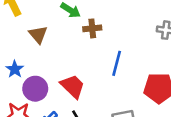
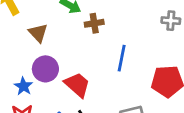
blue star: (15, 69) -> (23, 86), moved
purple circle: (35, 89) -> (45, 69), moved

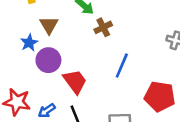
brown cross: (94, 23) -> (103, 27), turned -30
blue star: (23, 86) -> (29, 43), moved

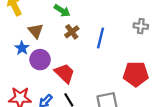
brown cross: (103, 27) -> (72, 32), moved
blue line: (122, 66) -> (101, 38), moved

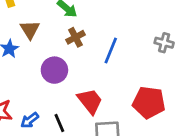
purple circle: (40, 60) -> (54, 70), moved
red trapezoid: (65, 73) -> (90, 101), moved

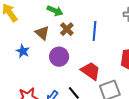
brown triangle: (30, 30) -> (42, 33), moved

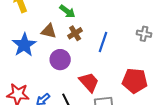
brown triangle: (42, 33) -> (49, 31), turned -42
blue star: (23, 51) -> (24, 45), size x1.6

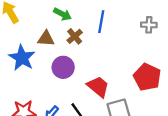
blue line: (103, 42) -> (101, 22), moved
red pentagon: (135, 81) -> (147, 77), turned 30

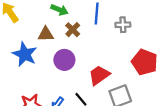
gray cross: (149, 25) -> (123, 25), moved
red trapezoid: (98, 87) -> (99, 75), turned -70

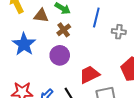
brown cross: (73, 30) -> (64, 30), moved
brown triangle: (46, 34) -> (41, 16), moved

